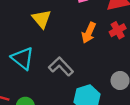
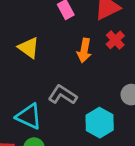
cyan triangle: (23, 58) -> (29, 116), moved

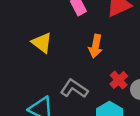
red cross: (115, 40) -> (119, 80), moved

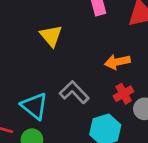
orange arrow: (96, 46) -> (117, 62), moved, turned 55

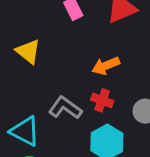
red cross: (124, 94) -> (102, 100), moved, turned -30

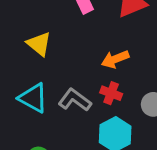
cyan triangle: (25, 131) -> (33, 98), moved

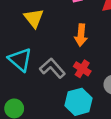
orange arrow: (115, 59) -> (81, 35), moved, turned -75

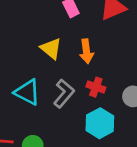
yellow triangle: (34, 18) -> (51, 49), moved
gray L-shape: (52, 68) -> (64, 93), turned 95

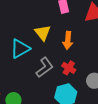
cyan triangle: (27, 92) -> (20, 49), moved, turned 50

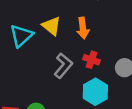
cyan triangle: (20, 49) -> (21, 36), moved

